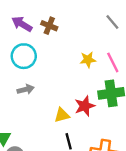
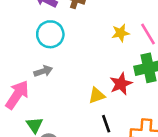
gray arrow: (26, 89) -> (43, 71), moved

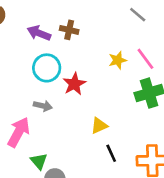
gray arrow: (43, 71) -> (43, 106), turned 36
red star: (121, 84) -> (74, 84), moved

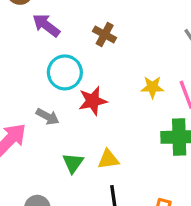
purple arrow: (39, 33) -> (46, 25), moved
green triangle: (39, 161) -> (73, 163), moved

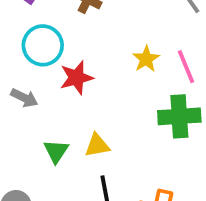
yellow star: (152, 87) -> (146, 59), turned -30

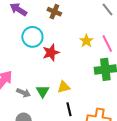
gray arrow: (24, 98) -> (24, 93), moved

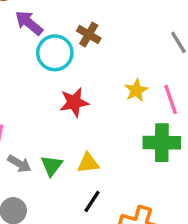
cyan circle: (32, 37) -> (55, 53), moved
black line: (69, 109) -> (92, 201), turned 40

